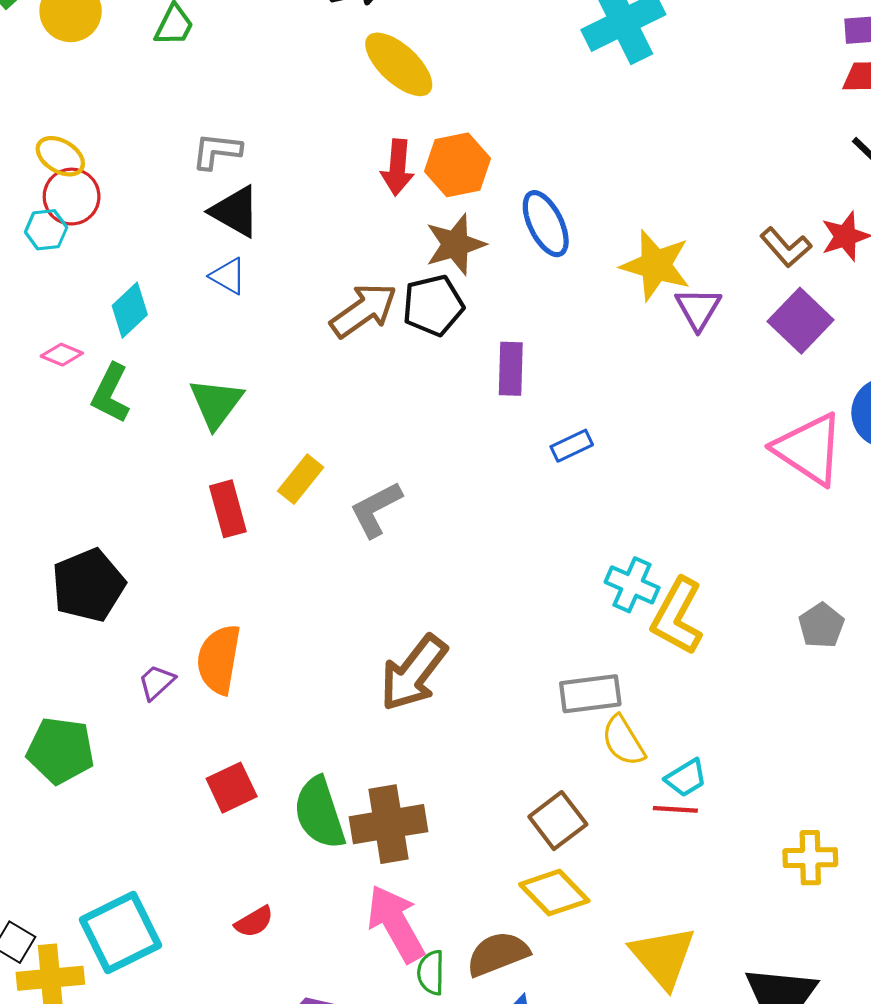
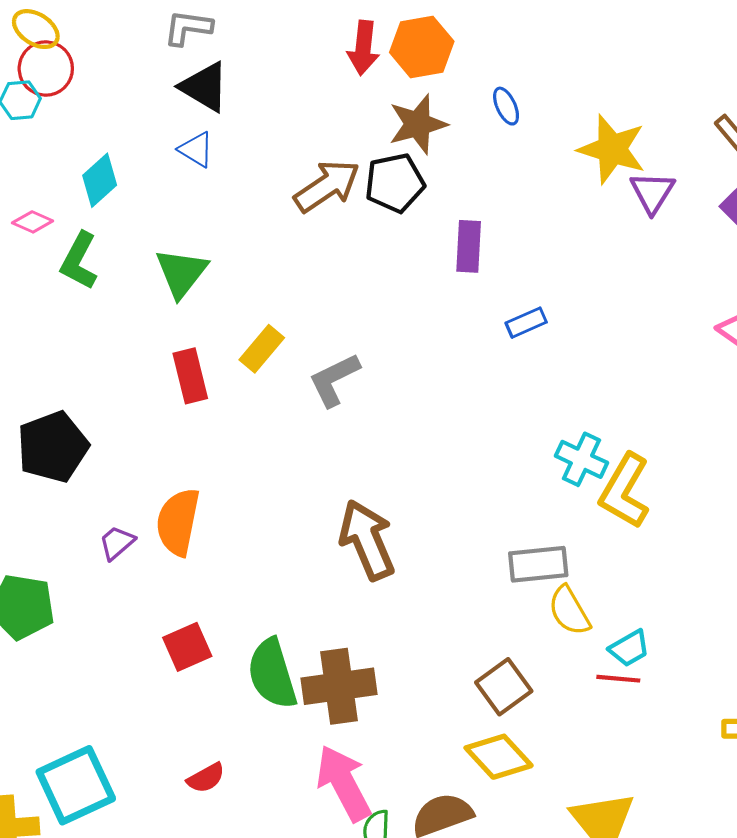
blue ellipse: (546, 224) -> (506, 106), size x0.6
brown arrow: (414, 673) -> (367, 540), turned 118

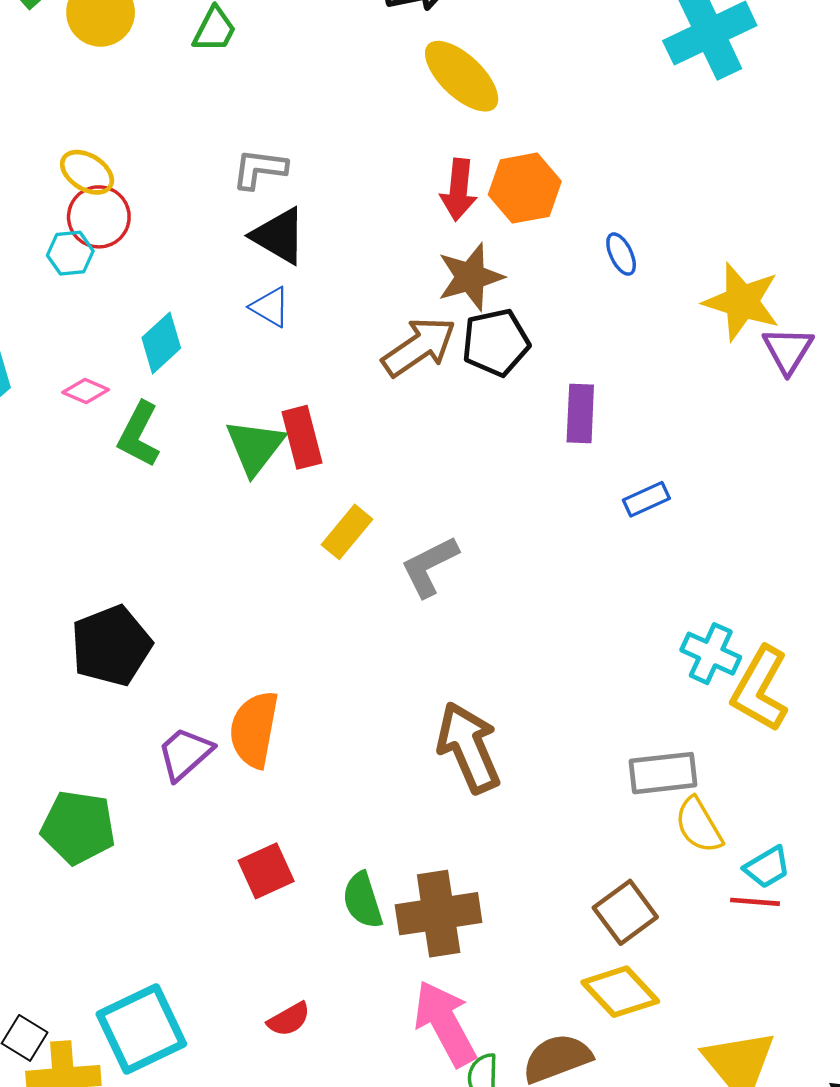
brown star: (418, 124) -> (470, 277), moved
red rectangle: (190, 376) -> (302, 437), moved
purple trapezoid: (117, 543) -> (185, 754), size x1.4
green semicircle: (272, 674) -> (363, 900), size x0.7

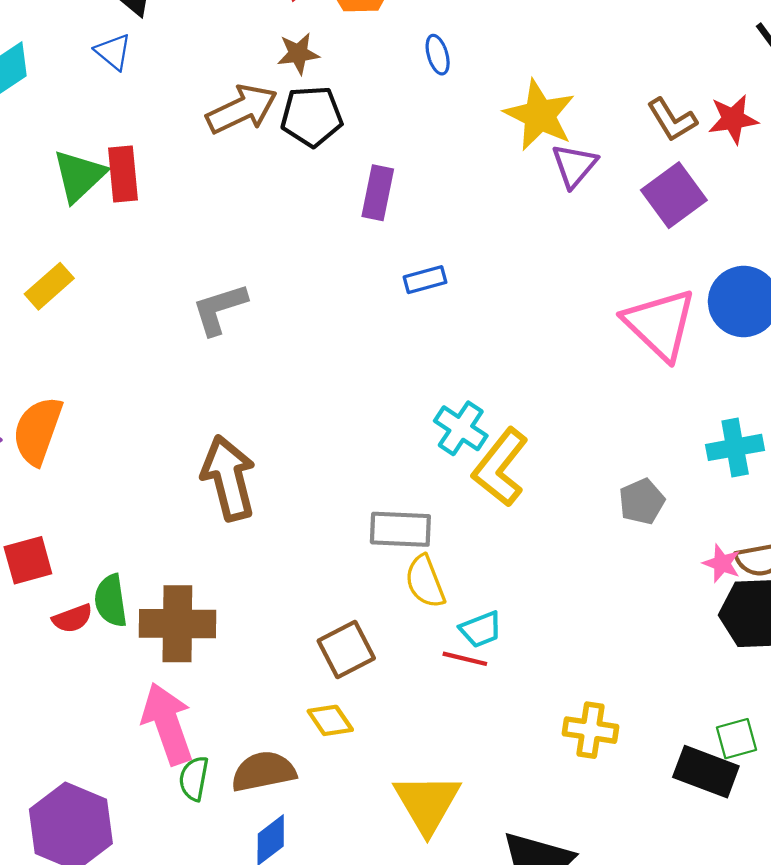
brown star: (470, 277) -> (298, 53), size x0.7
yellow rectangle: (347, 532) -> (49, 286), moved
yellow diamond: (620, 992) -> (330, 720), size x0.7
red semicircle: (289, 1019) -> (72, 618), moved

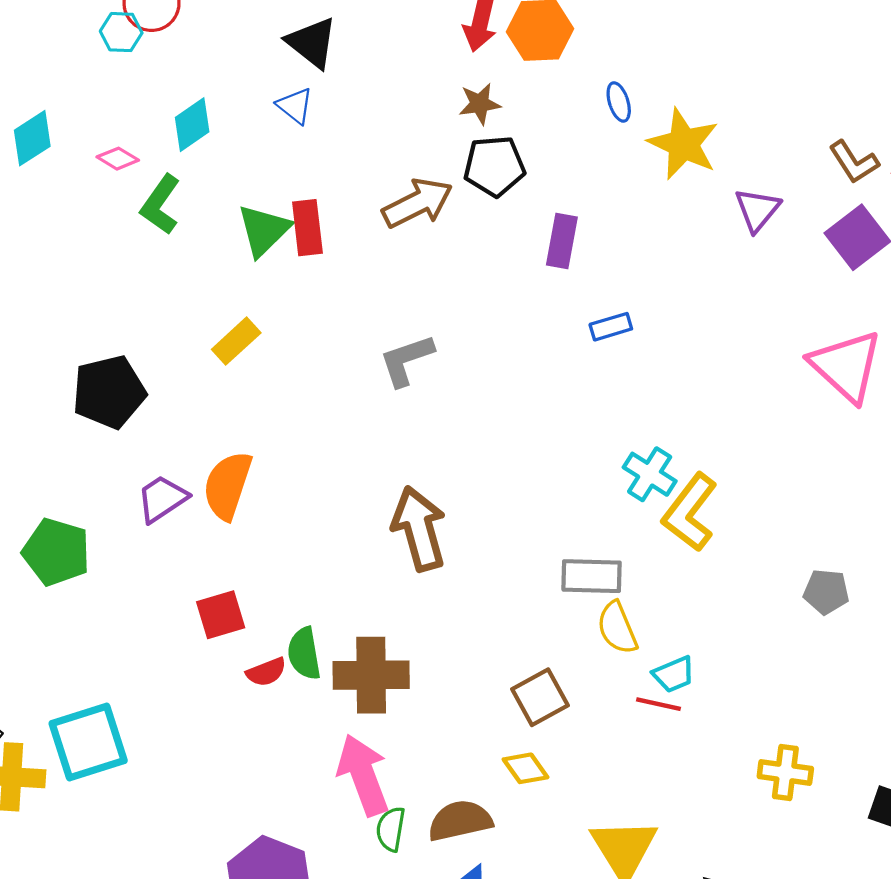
brown arrow: (242, 109) -> (418, 203), moved
yellow star: (540, 115) -> (683, 144), moved
gray pentagon: (642, 501) -> (826, 592), moved, turned 30

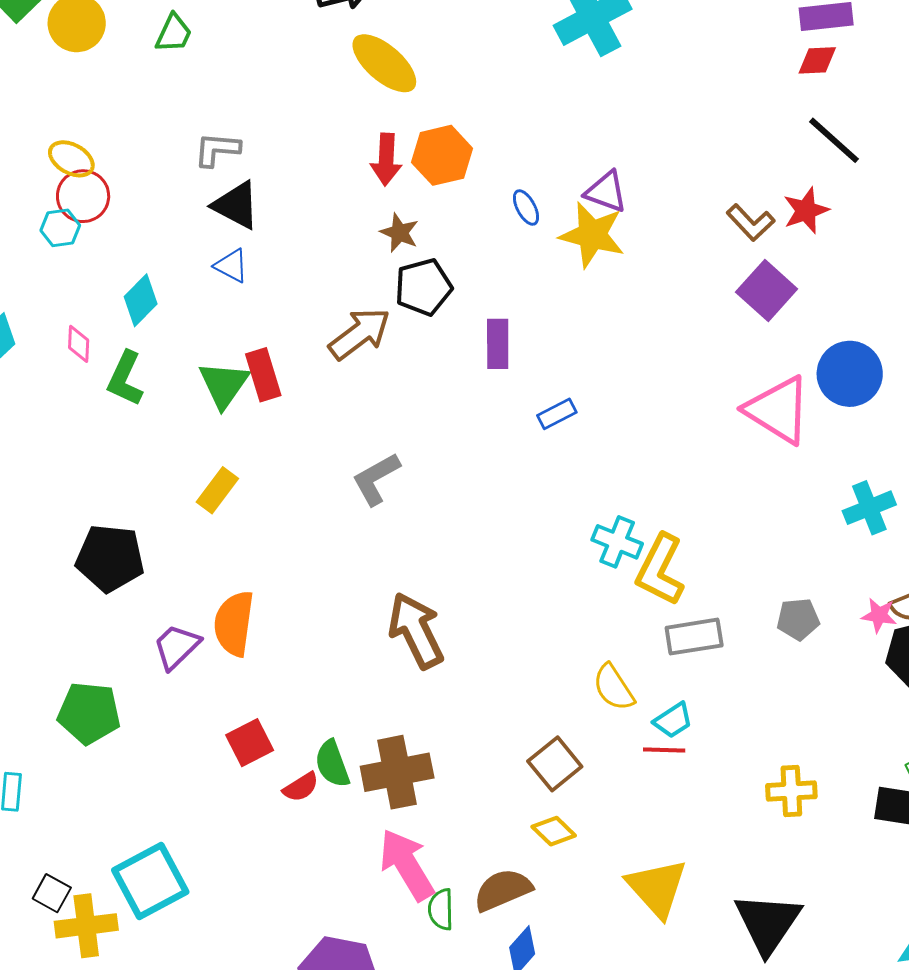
brown star: (480, 104) -> (399, 233), turned -30
pink diamond: (118, 159) -> (79, 344), turned 72
purple triangle: (757, 210) -> (606, 192), moved, turned -39
black pentagon: (109, 392) -> (110, 558), turned 30
gray rectangle: (592, 576) -> (694, 637), moved

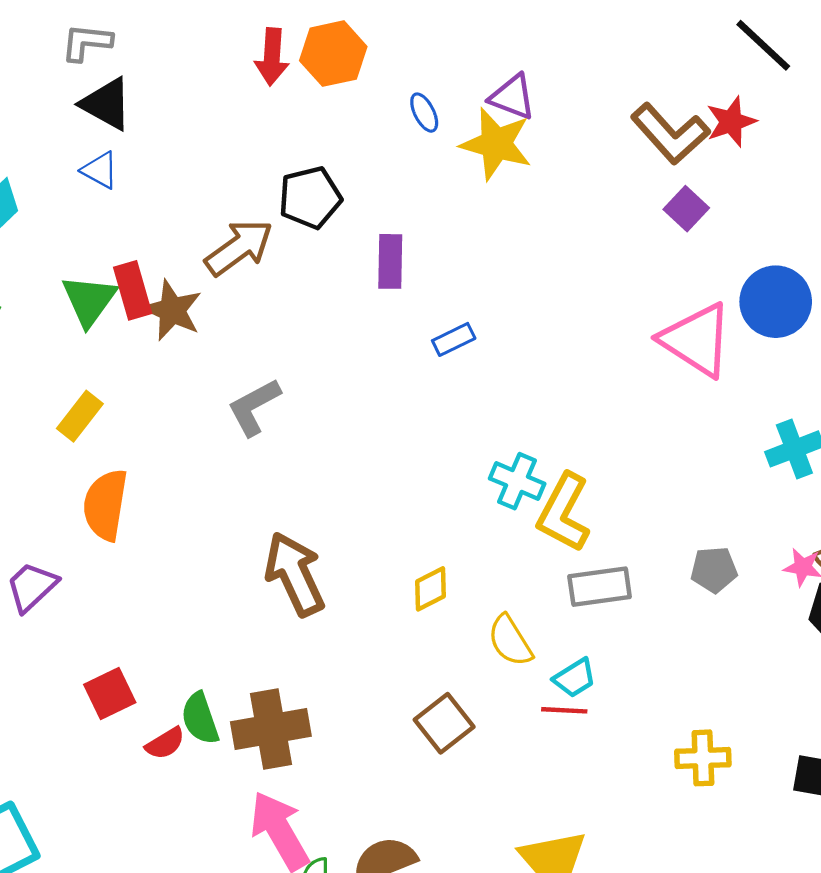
brown L-shape: (751, 222) -> (670, 134), size x1.5
brown star: (399, 233) -> (172, 310), moved, size x1.4
purple square: (767, 291) -> (686, 209), size x0.7
orange semicircle: (234, 623) -> (105, 505), moved
yellow diamond: (554, 831) -> (430, 589), moved, turned -72

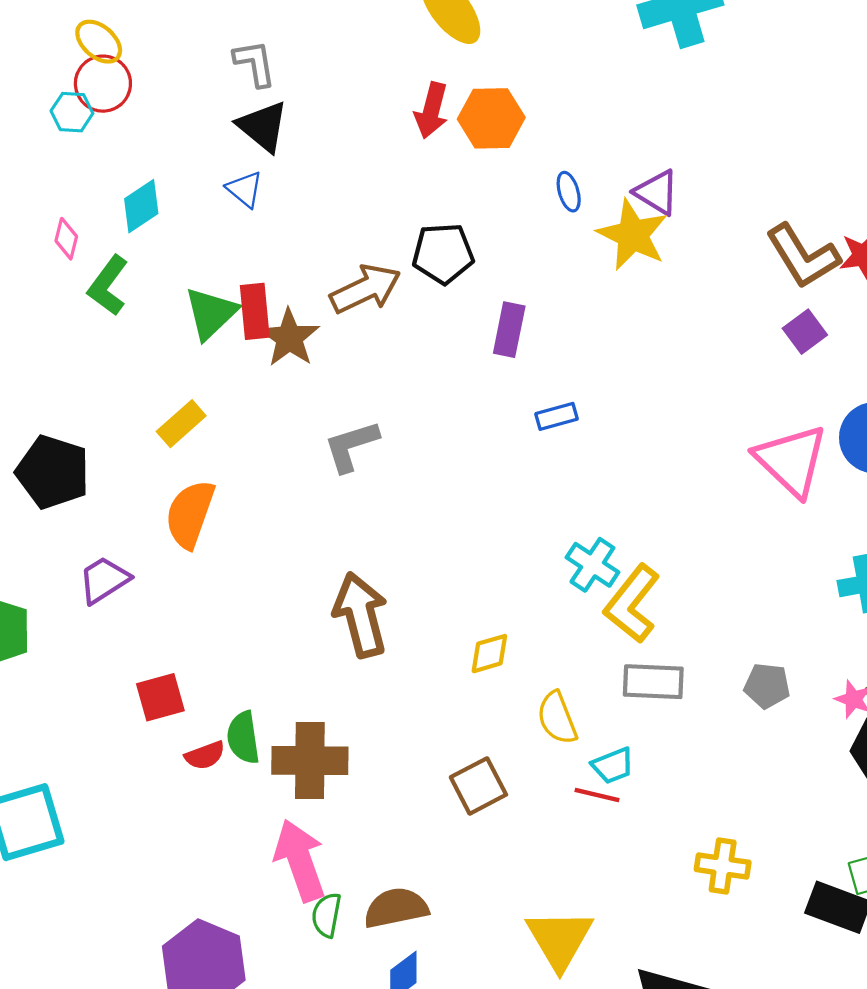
gray L-shape: (87, 42) -> (255, 63), turned 64

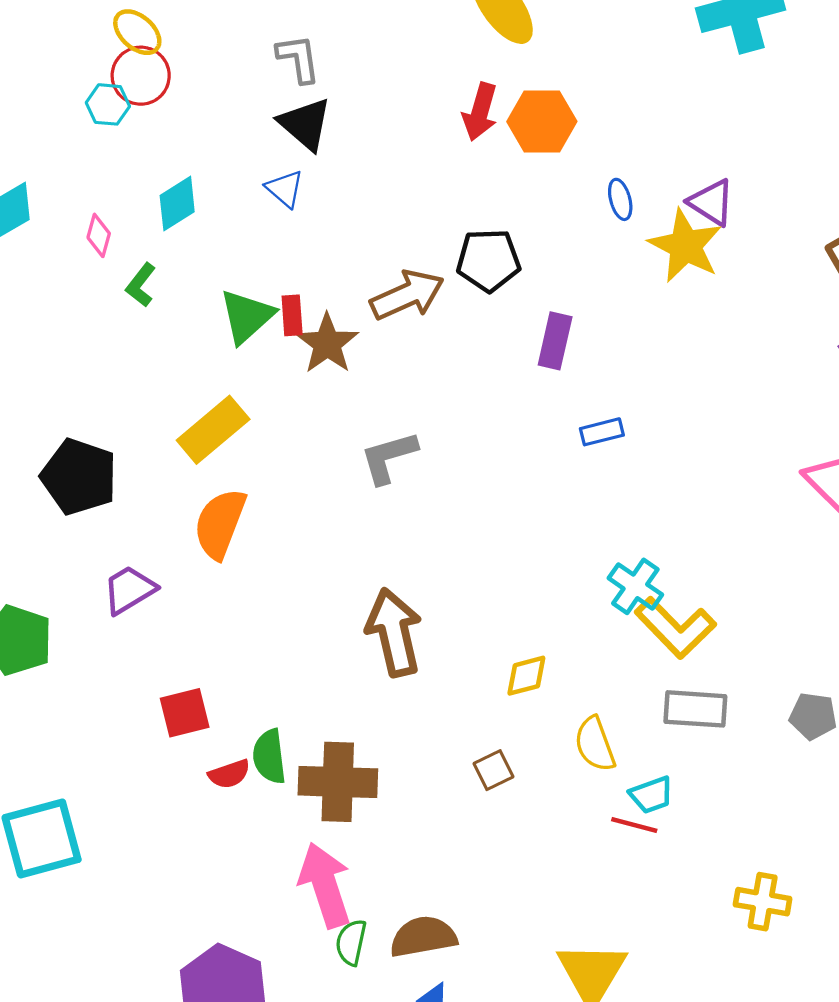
green L-shape: (108, 286) -> (141, 285), size x0.7
red rectangle: (255, 311) -> (292, 315), size x0.7
yellow rectangle: (181, 424) -> (213, 430), size x1.4
yellow L-shape: (632, 604) -> (675, 628), turned -84
brown square: (478, 786) -> (493, 770), moved, size x0.7

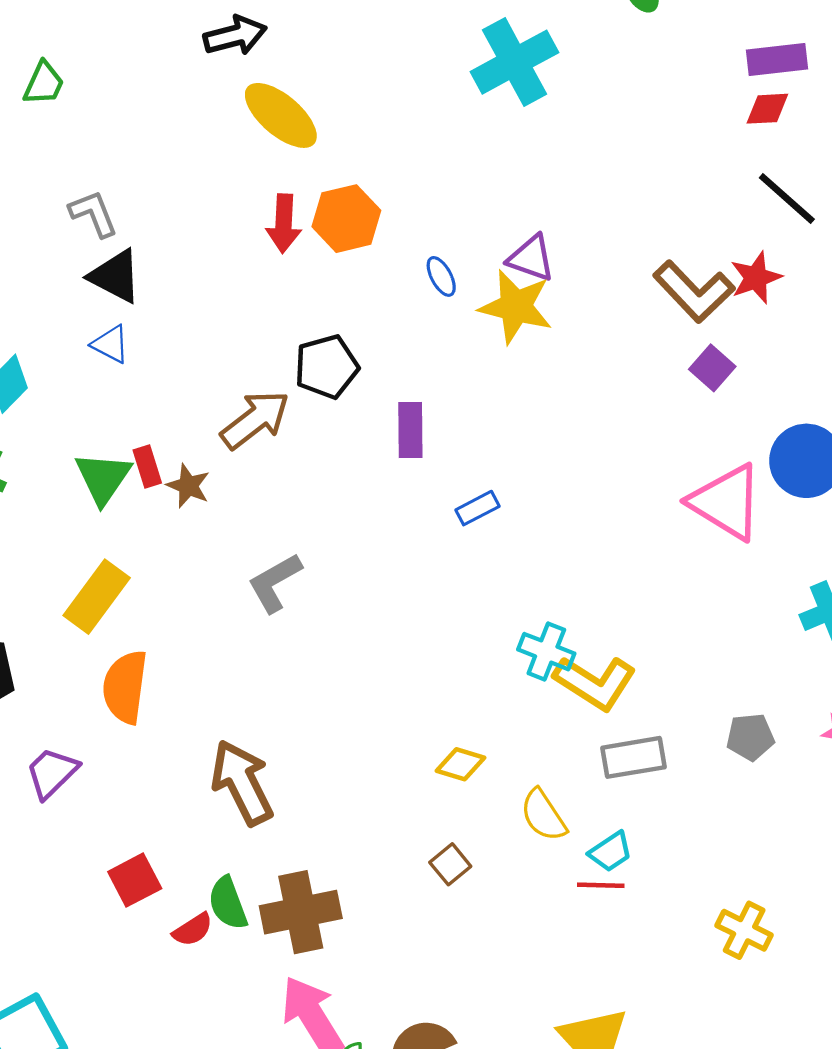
brown star: (327, 344) -> (188, 486), size x0.7
brown arrow: (394, 632) -> (242, 783), moved
yellow diamond: (526, 676) -> (460, 764), turned 45
yellow cross: (763, 902) -> (744, 930), turned 30

